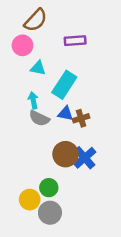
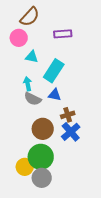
brown cross: (81, 118) -> (68, 115), moved
brown circle: (66, 154) -> (43, 129), moved
green circle: (49, 188) -> (41, 157), size x1.6

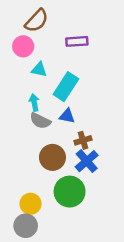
green circle: (41, 157) -> (70, 192), moved
gray circle: (42, 178) -> (26, 226), moved

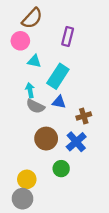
purple rectangle: (77, 41) -> (68, 37), turned -72
brown cross: (83, 140) -> (84, 116), moved
green circle: (70, 192) -> (61, 169), size x0.6

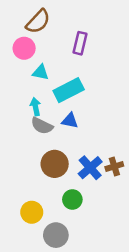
cyan rectangle: (58, 76) -> (69, 90), turned 30
brown cross: (84, 116) -> (114, 166), moved
gray circle: (23, 199) -> (56, 235), moved

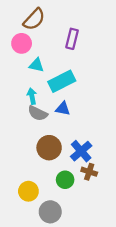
brown cross: (114, 166) -> (89, 172), moved, turned 35

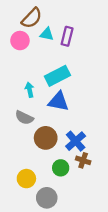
cyan triangle: (36, 65) -> (47, 34), moved
blue triangle: (63, 109) -> (58, 102), size x1.5
gray semicircle: (38, 113) -> (24, 118), moved

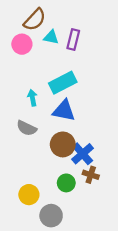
brown circle: (46, 138) -> (63, 144), moved

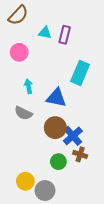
brown semicircle: (35, 20) -> (18, 15), moved
pink circle: (22, 44) -> (19, 52), moved
cyan rectangle: (63, 83) -> (80, 73), moved, turned -40
yellow circle: (29, 195) -> (25, 181), moved

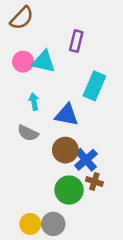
cyan triangle: (45, 33) -> (44, 62), moved, size x1.5
green circle: (58, 162) -> (69, 190), size x1.5
yellow circle: (25, 181) -> (30, 224), moved

